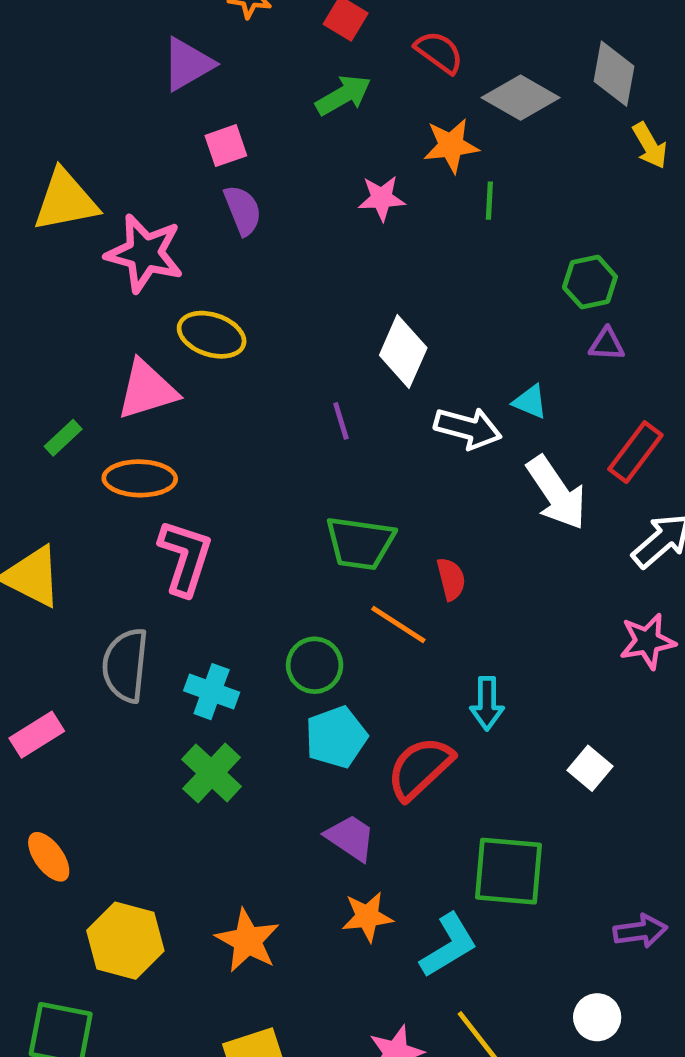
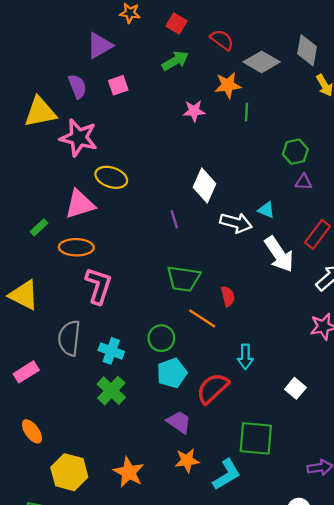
purple semicircle: (243, 210) -> (77, 86), moved

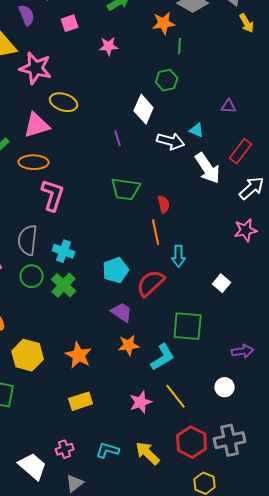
purple semicircle: (77, 86) -> (27, 15), moved
pink star: (194, 111) -> (109, 46), moved
green hexagon: (295, 152) -> (167, 80), moved
orange line: (202, 318) -> (156, 232), moved, turned 45
green circle: (161, 338) -> (32, 276), moved

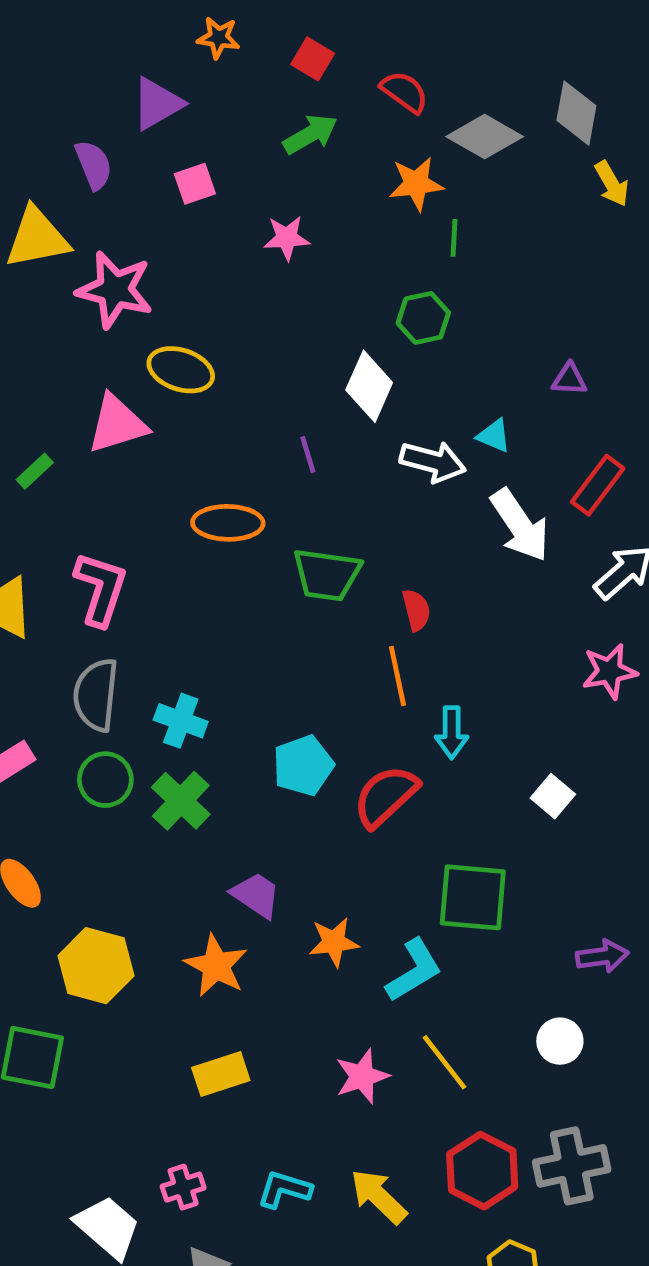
orange ellipse: (34, 162) -> (228, 523), moved
pink L-shape: (53, 195) -> (101, 589), moved
purple trapezoid: (122, 312) -> (256, 895), moved

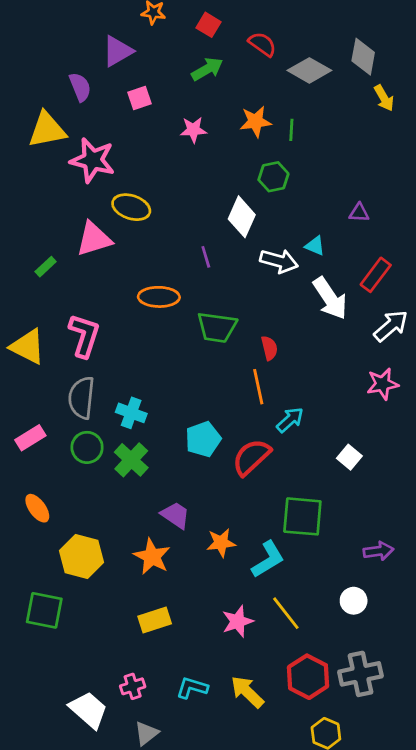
orange star: (416, 184) -> (256, 122), moved
cyan arrow: (452, 732) -> (290, 420), turned -132

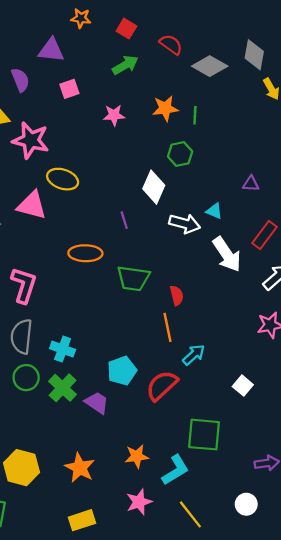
purple triangle: (117, 51) -> (51, 50), turned 36
pink triangle: (94, 239) -> (32, 205), turned 32
purple trapezoid: (175, 515) -> (97, 403), moved
pink star: (238, 621) -> (139, 502), moved

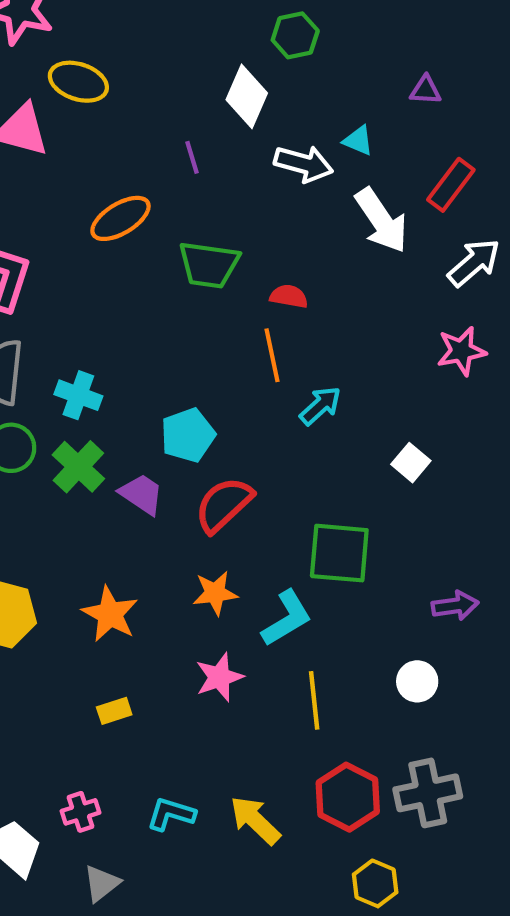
orange ellipse: (85, 253) -> (120, 218), turned -32
red semicircle: (177, 295) -> (289, 296), turned -66
red semicircle: (162, 386) -> (224, 505), moved
yellow line: (190, 514) -> (314, 700), turned 32
yellow rectangle: (82, 520) -> (114, 711), size x0.7

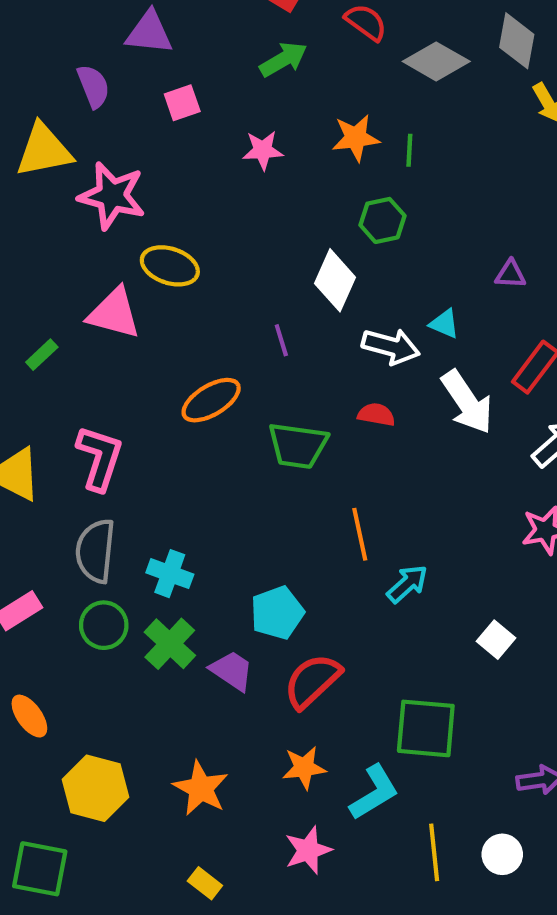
red semicircle: (289, 296) -> (376, 415), moved
yellow line: (314, 700) -> (434, 852), moved
yellow rectangle: (114, 711) -> (205, 883), turned 56

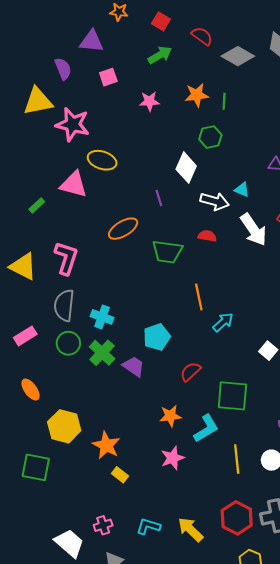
red semicircle: (312, 681) -> (190, 372), moved, size x0.7
orange star: (201, 788) -> (106, 445), moved

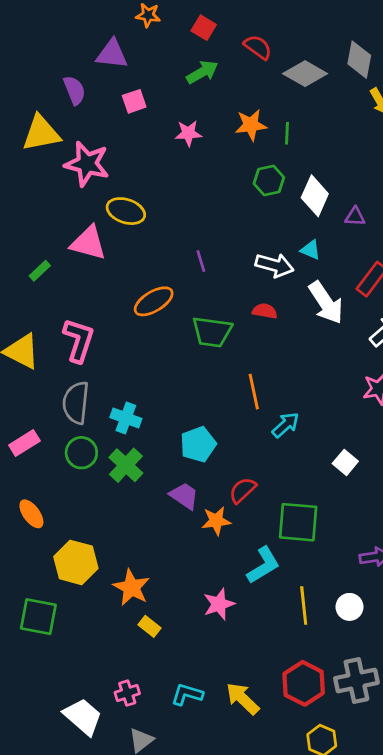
white diamond: (186, 168) -> (315, 196), moved
purple trapezoid: (134, 366) -> (184, 496), moved
orange star: (170, 416) -> (216, 521), moved

